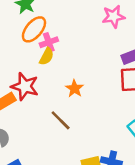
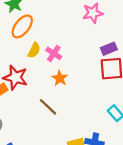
pink cross: (49, 42) -> (54, 53), moved, turned -35

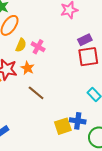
orange star: (60, 78) -> (27, 68), moved

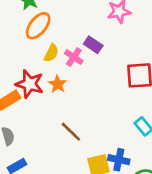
purple rectangle: (85, 40) -> (93, 45), moved, turned 56
brown line: (36, 93) -> (71, 132), moved

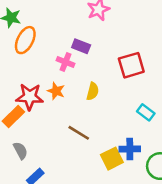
yellow semicircle: (51, 53) -> (93, 91), moved

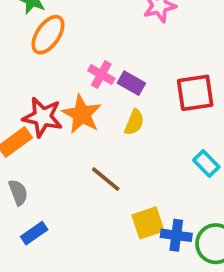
purple rectangle: (81, 46) -> (131, 83), moved
orange star: (56, 91) -> (82, 114), size x1.5
blue cross: (130, 149) -> (176, 235), moved

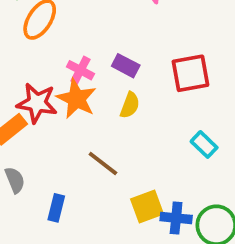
pink cross: (101, 75) -> (80, 70), moved
blue rectangle: (34, 233) -> (56, 208), moved, turned -40

